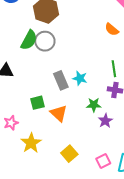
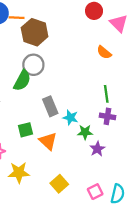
green semicircle: (29, 40) -> (22, 80), moved
cyan star: (80, 78) -> (70, 118), moved
yellow star: (31, 143) -> (19, 173), turned 30

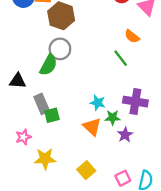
green line: (106, 94) -> (121, 58), moved, turned -30
gray rectangle: (50, 106) -> (42, 104), moved
purple cross: (107, 116) -> (135, 102), size x1.5
orange triangle: (48, 141) -> (92, 127), moved

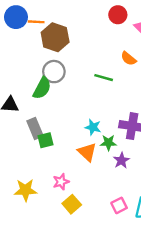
green line: (121, 58) -> (104, 78), moved, turned -36
pink star: (23, 137) -> (61, 182), moved
yellow star: (45, 159) -> (25, 190), moved
yellow square: (86, 170) -> (72, 204), moved

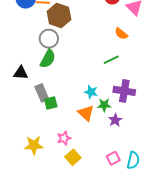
gray circle: (54, 72) -> (49, 39), moved
green line: (104, 78) -> (111, 60), moved, turned -42

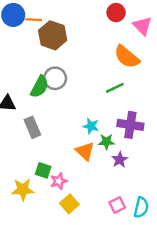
orange semicircle: (121, 34) -> (127, 57), size x1.6
gray circle: (49, 39) -> (55, 78), moved
green square: (51, 103) -> (43, 170), moved, turned 32

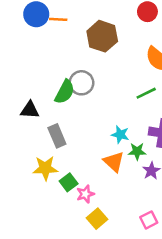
brown hexagon: (53, 35) -> (102, 36), moved
green square: (43, 170) -> (69, 182), turned 35
yellow star: (23, 189) -> (45, 168), moved

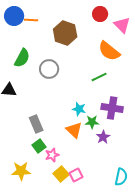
green semicircle: (65, 92) -> (22, 58), moved
gray rectangle: (57, 136) -> (36, 124), moved
yellow star: (45, 168) -> (21, 171), moved
pink square: (149, 220) -> (76, 175), moved

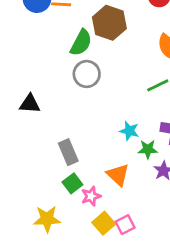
green semicircle: (22, 58) -> (81, 43), moved
orange triangle: (74, 130) -> (118, 175), moved

